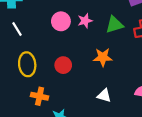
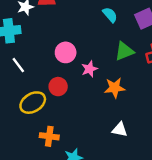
pink star: (85, 21) -> (89, 69), moved
yellow ellipse: (27, 64) -> (33, 103), turned 70
red circle: (63, 65) -> (58, 87), moved

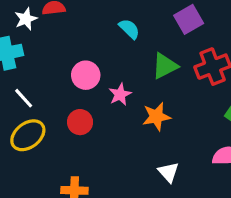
cyan semicircle: (110, 15) -> (129, 29), moved
yellow ellipse: (33, 103) -> (28, 135), moved
white triangle: (120, 130) -> (168, 172), turned 42

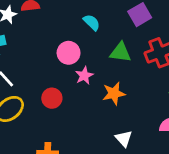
green triangle: (165, 66) -> (120, 52), turned 35
pink circle: (86, 75) -> (69, 53), moved

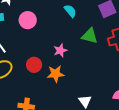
pink circle: (69, 53) -> (28, 20), moved
orange star: (114, 93) -> (56, 74), moved

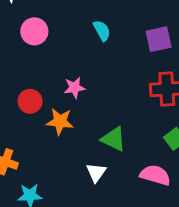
green triangle: (90, 36) -> (114, 139), moved

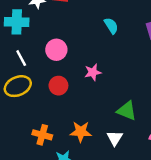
pink circle: (34, 31) -> (56, 50), moved
orange star: (60, 121) -> (81, 132), moved

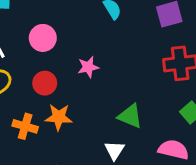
orange star: (81, 132) -> (59, 117), moved
orange cross: (42, 135) -> (25, 126), moved

